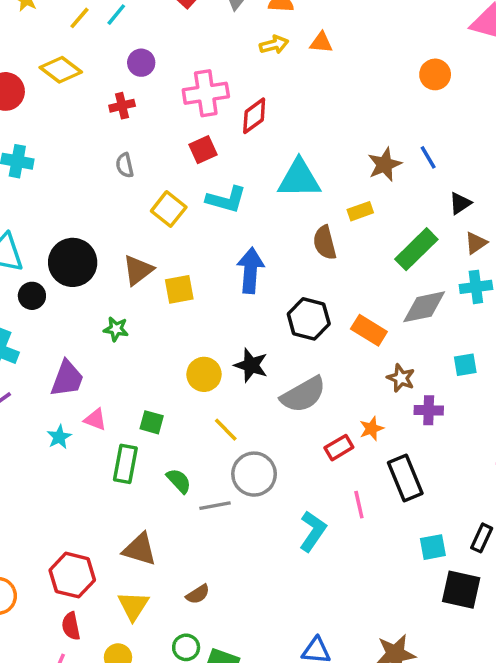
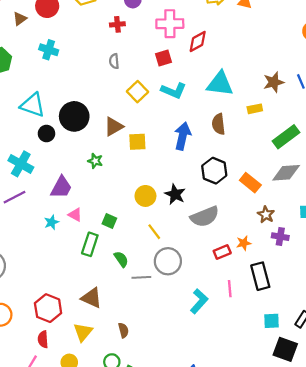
brown semicircle: (325, 243) -> (219, 124), moved
brown semicircle: (198, 594) -> (123, 330), turned -80

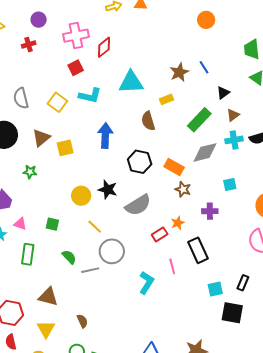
gray semicircle: (114, 61) -> (21, 98), moved, size x1.5
brown semicircle: (219, 124) -> (148, 121), moved
brown star: (266, 215) -> (183, 189), moved
green rectangle: (90, 244) -> (28, 254), moved

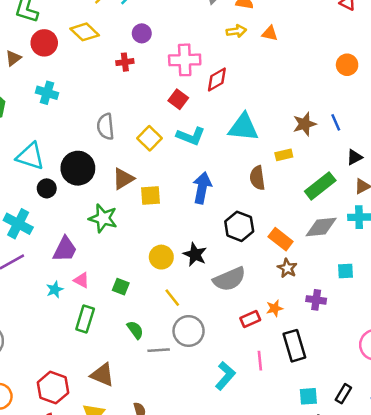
red square: (76, 68) -> (178, 99), turned -35
green star: (30, 172) -> (103, 218), size x1.6

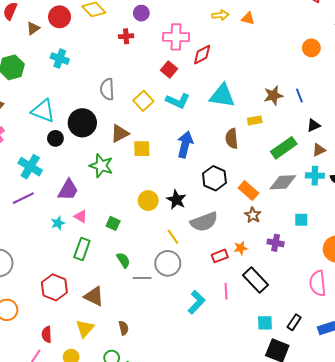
yellow line: (172, 298) -> (173, 237), moved
black rectangle: (294, 346) -> (255, 280), turned -30
red hexagon: (53, 388) -> (54, 287), moved

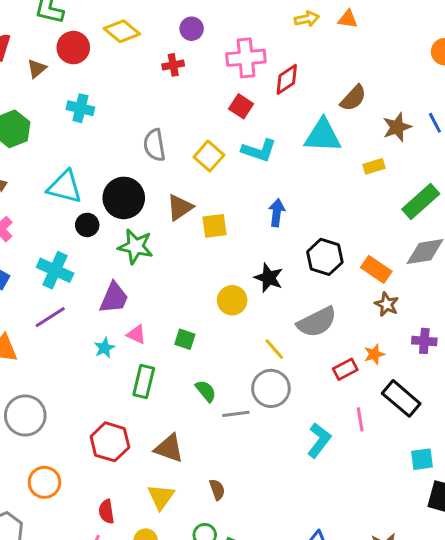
brown semicircle: (232, 139) -> (353, 98), moved, turned -126
blue arrow: (185, 144) -> (277, 213), size x0.7
green star: (101, 166) -> (136, 247), moved
black star: (176, 200) -> (269, 278), moved

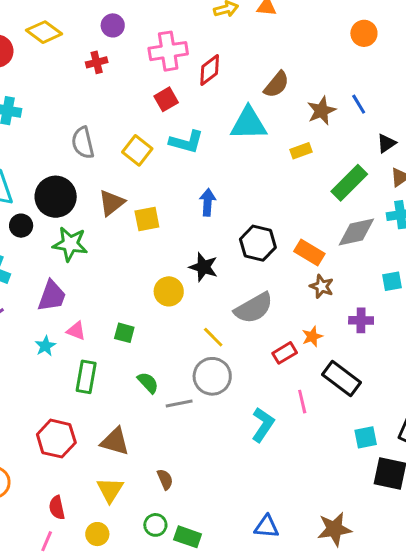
red square: (241, 106) -> (166, 99), turned 30

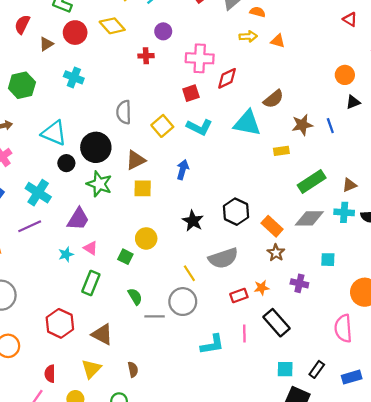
black triangle: (386, 143) -> (353, 102), moved
blue arrow: (208, 202) -> (183, 170), moved
yellow square: (147, 219) -> (143, 188), moved
yellow circle: (169, 291) -> (146, 238), moved
cyan L-shape: (263, 425) -> (212, 344), turned 35

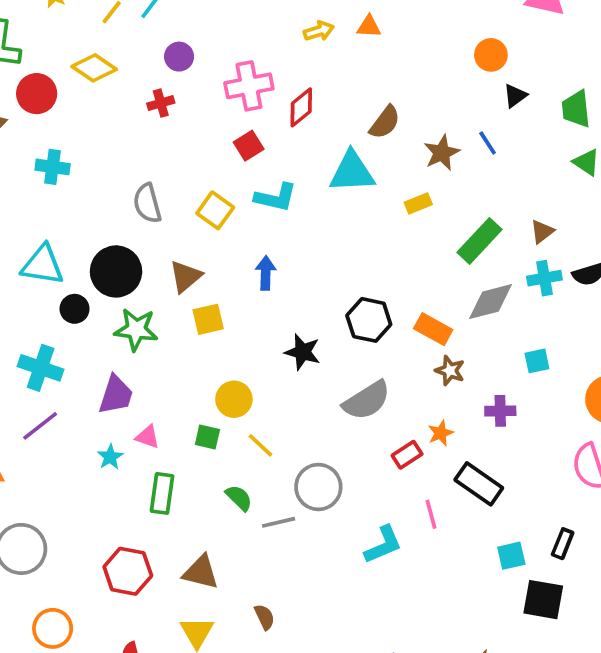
yellow line: (189, 273) -> (260, 445), moved

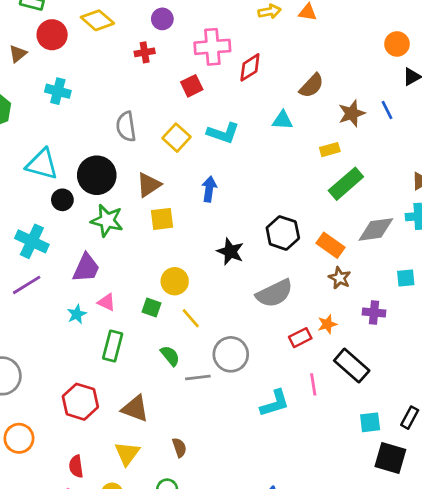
red square: (249, 146) -> (192, 86), moved
cyan triangle: (352, 172) -> (283, 120), size x0.6
green rectangle: (479, 241) -> (346, 184), moved

